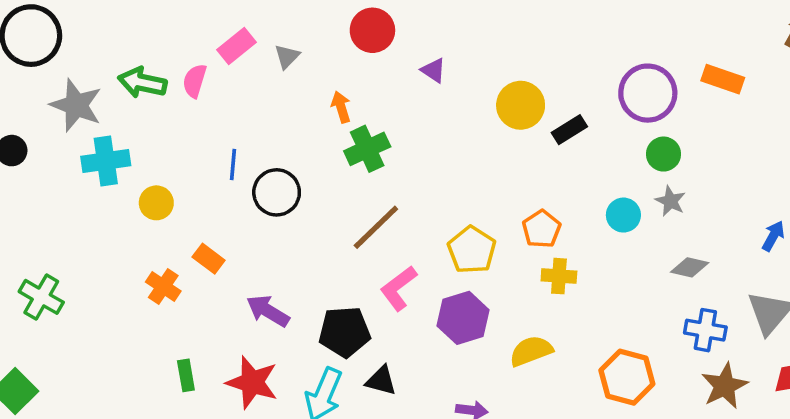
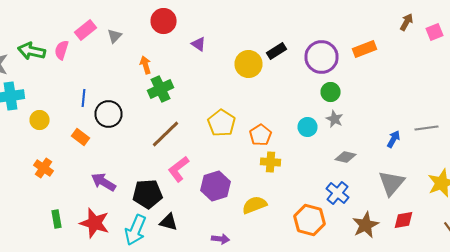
orange rectangle: (723, 79) -> (364, 49), turned -40
black rectangle: (569, 130) -> (276, 51), moved
yellow pentagon: (472, 250) -> (222, 123), moved
orange rectangle: (209, 259) -> (80, 137), moved
blue cross: (705, 330) -> (338, 193), moved, turned 30

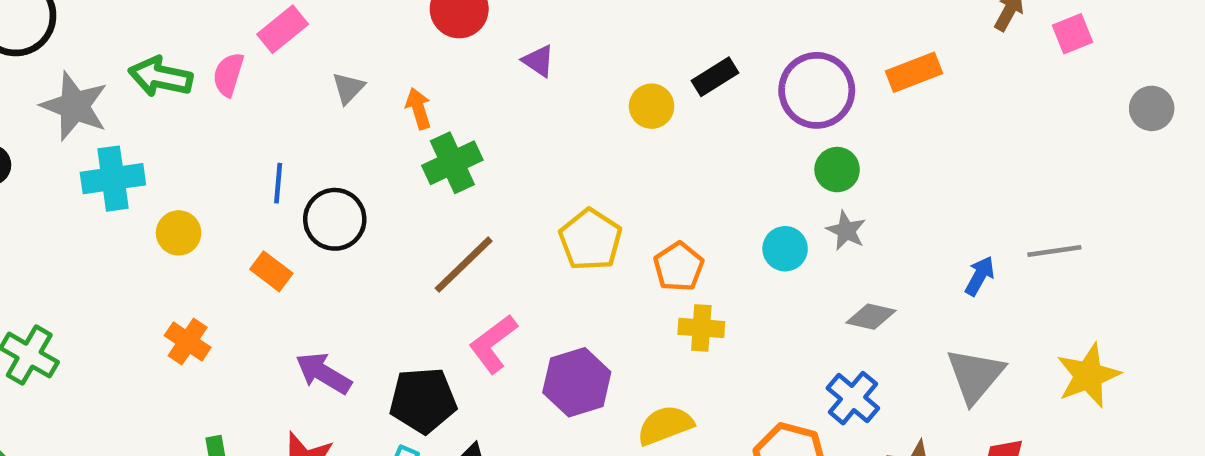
gray triangle: (114, 36) -> (348, 88), moved
yellow circle: (248, 64) -> (652, 106), size x0.7

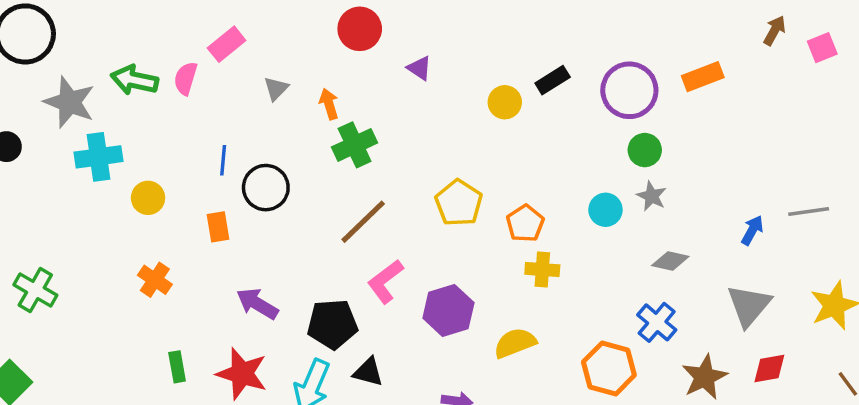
orange rectangle: (271, 271) -> (218, 227), turned 44

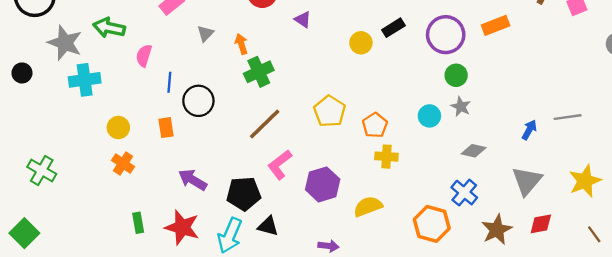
pink semicircle: (186, 78) -> (144, 56), moved
yellow circle: (148, 198) -> (118, 128), moved

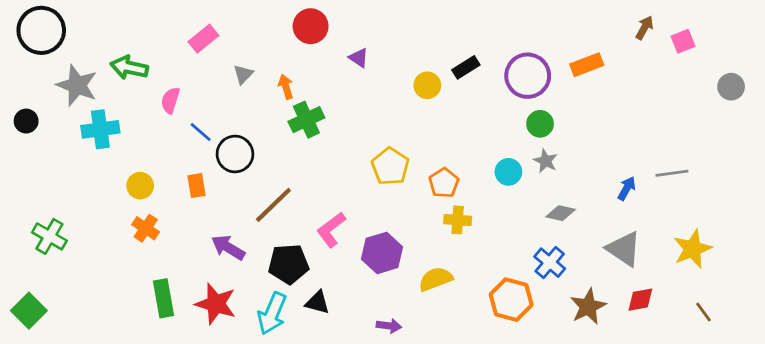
blue line: (169, 82) -> (201, 132), turned -54
brown line: (265, 124) -> (273, 205), moved
gray triangle: (527, 181) -> (624, 249), turned -36
green rectangle: (138, 223) -> (164, 298), size x1.5

